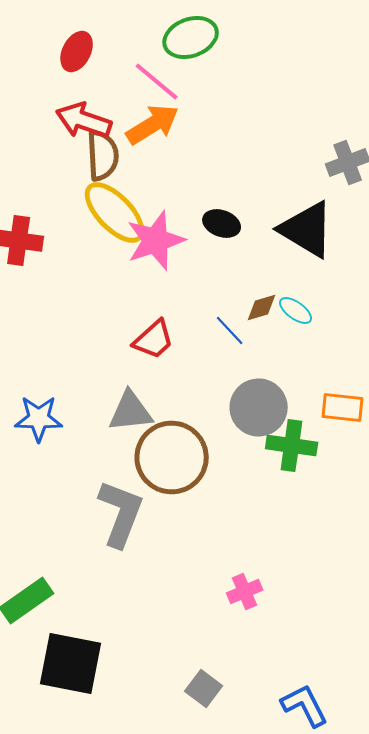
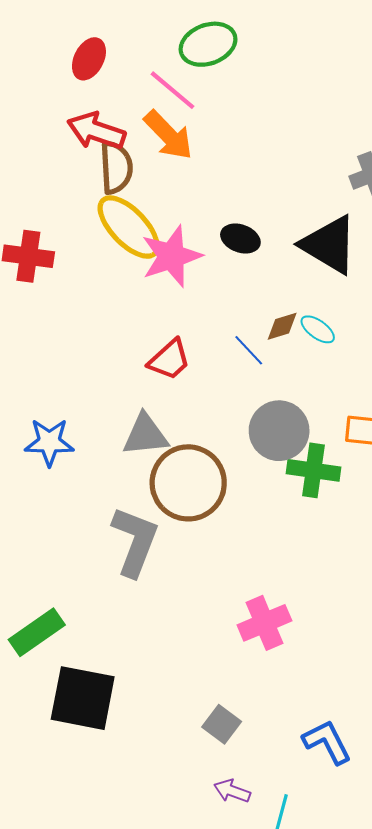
orange arrow: (153, 124) -> (168, 135), turned 78
pink cross: (245, 592) -> (264, 623), size x1.4

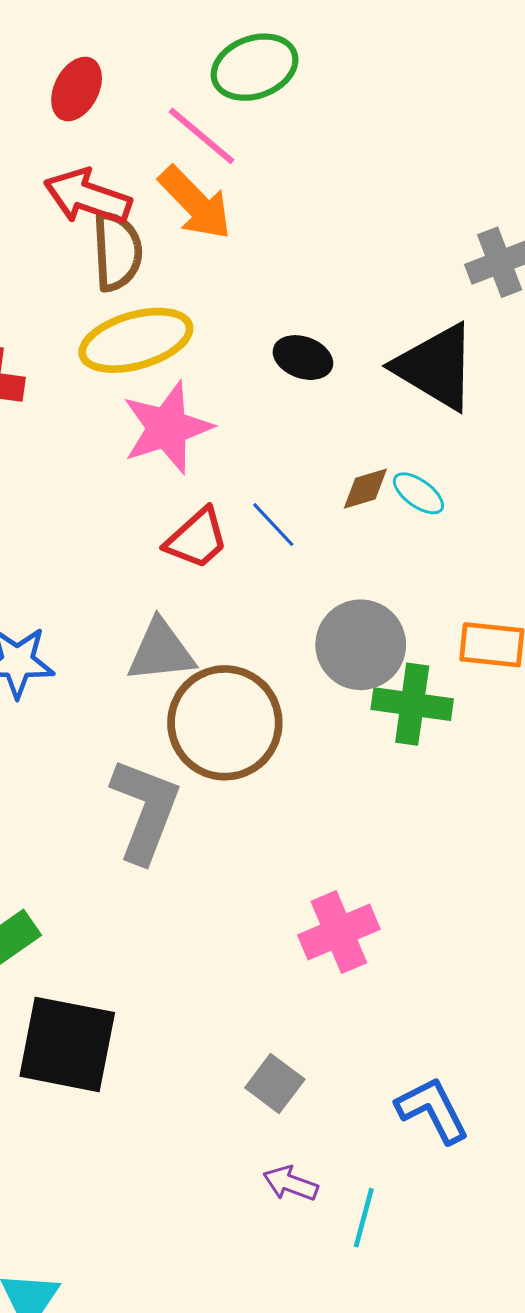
yellow ellipse: (129, 227) -> (136, 340), turned -62
pink star: (171, 256) -> (167, 428), moved
blue line: (249, 350) -> (273, 525), moved

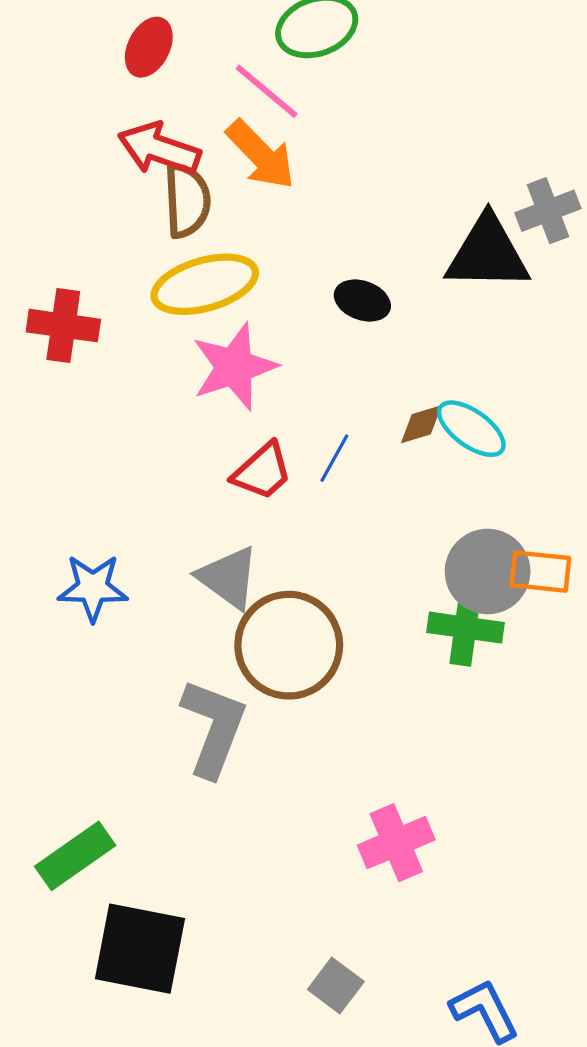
black triangle: (436, 367) -> (488, 253), moved, turned -30
cyan ellipse: (418, 493) -> (471, 429), size x1.4
blue line: (273, 525) -> (334, 458), turned 72
gray circle: (361, 645) -> (488, 572), moved
gray triangle: (161, 651) -> (228, 577), turned 42

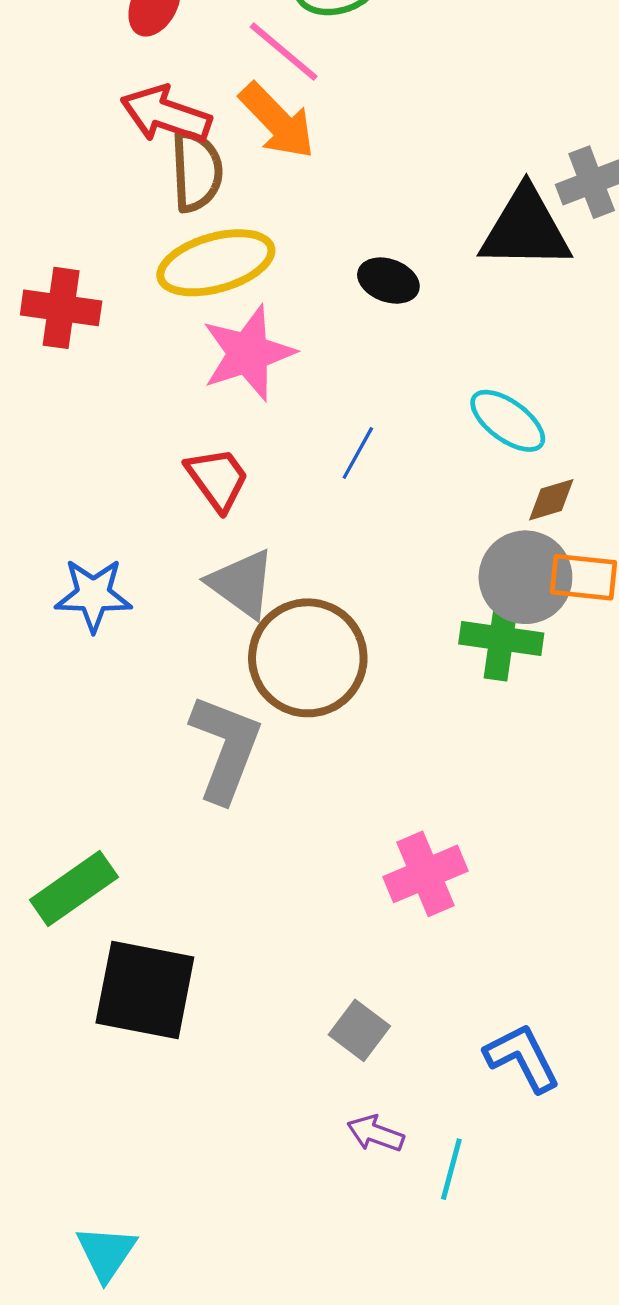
brown diamond: (421, 424) -> (551, 500), moved
red trapezoid: (262, 471) -> (217, 479), moved, turned -84

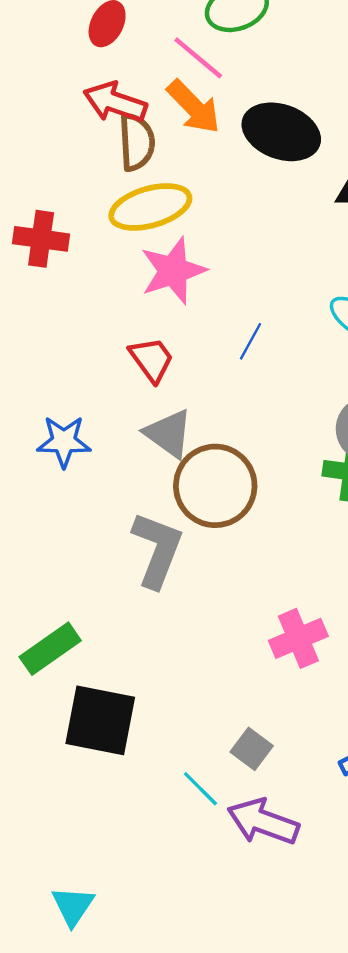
black ellipse: (388, 281) -> (281, 132), moved, size x1.8
purple arrow: (376, 1134) -> (263, 822), size x1.8
cyan line: (451, 1169) -> (200, 789), moved, turned -60

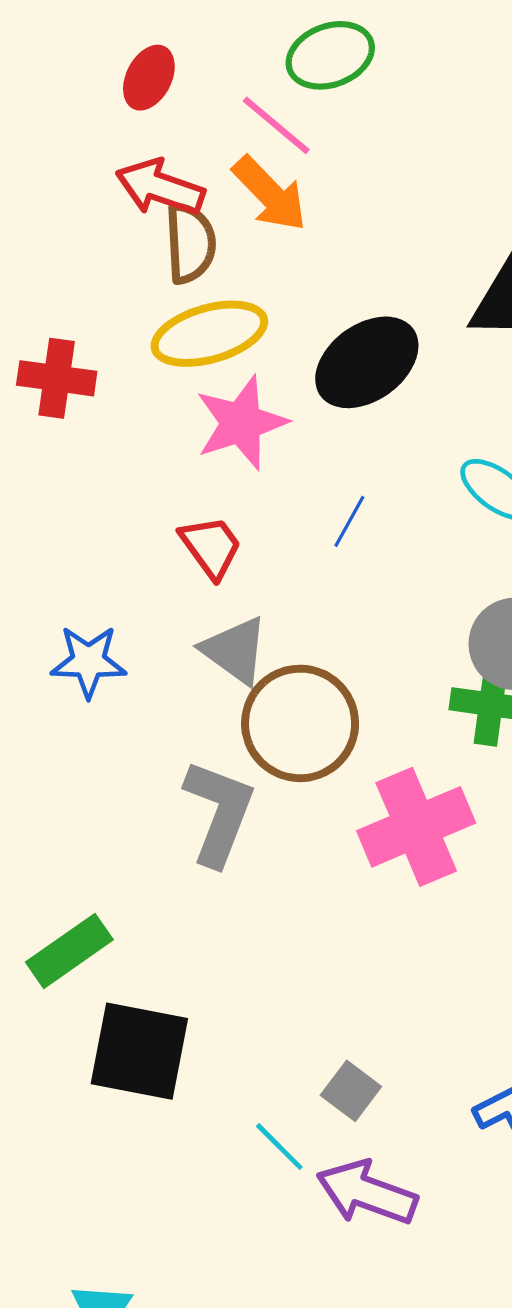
black ellipse: (281, 132) -> (367, 362), moved, turned -56
pink cross: (298, 638) -> (416, 827), moved, size x1.4

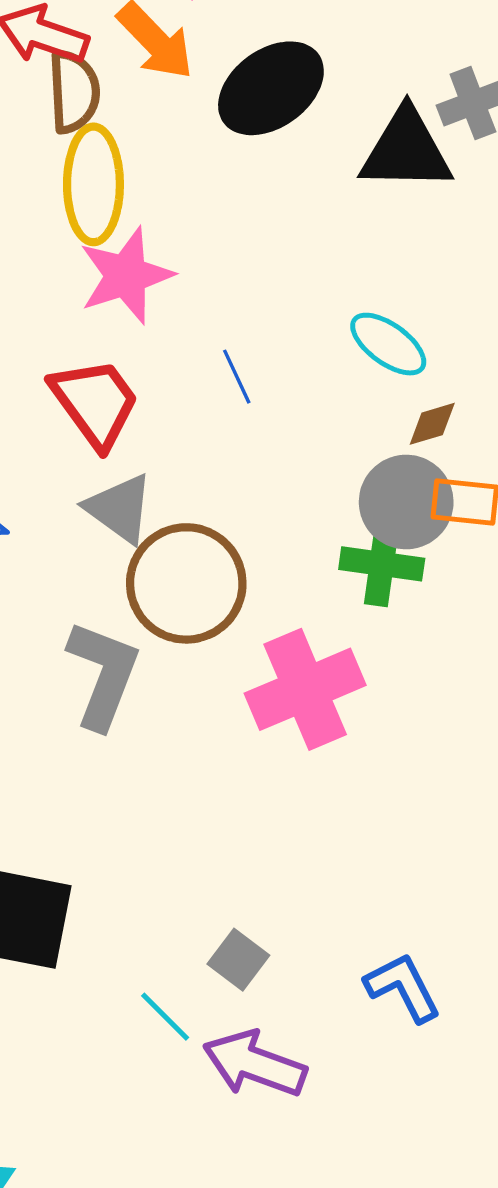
yellow ellipse: (209, 334) -> (93, 184), turned -74
black ellipse: (367, 362) -> (271, 88), moved
blue line: (349, 521) -> (237, 377), turned -54
red trapezoid: (211, 547) -> (95, 403), size x1.4

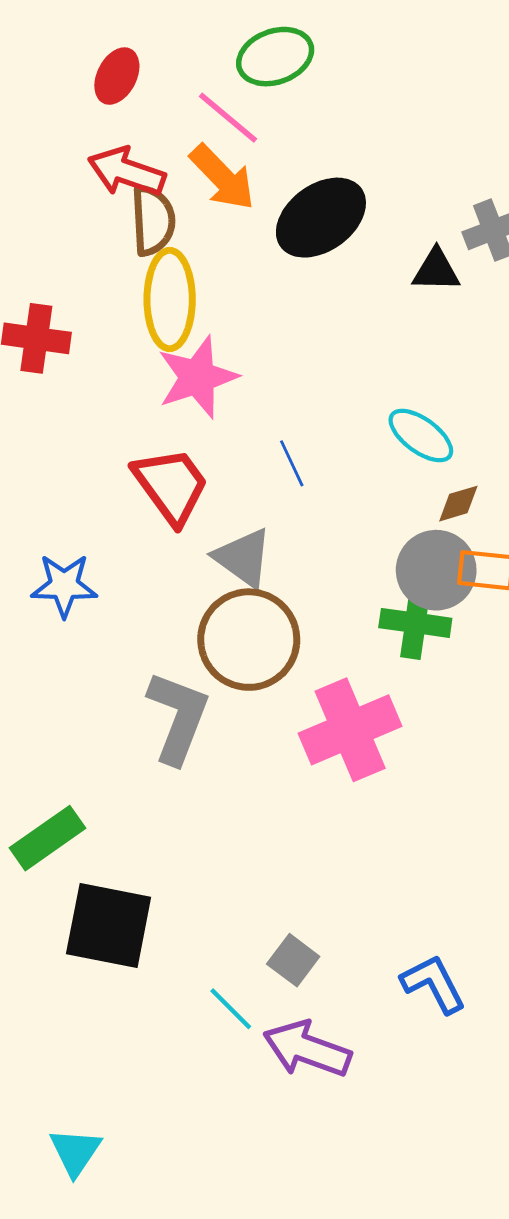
black triangle: (406, 150) -> (436, 270), size x0.6
gray triangle: (119, 509) -> (243, 558), moved

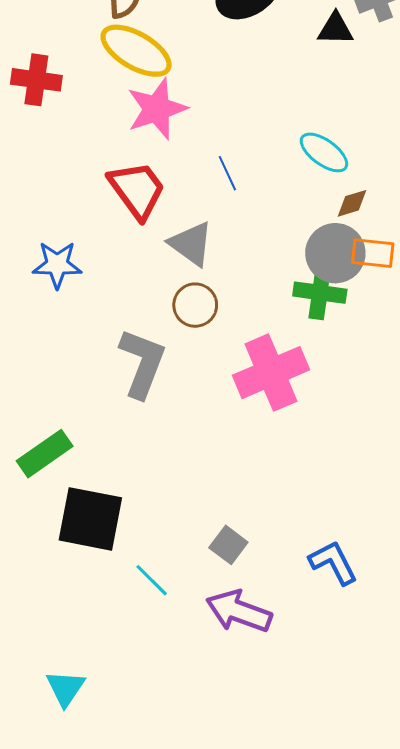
yellow ellipse: (170, 299) -> (136, 51), turned -60
brown circle: (249, 640) -> (195, 305), size x0.6
cyan line: (231, 1009) -> (152, 580), moved

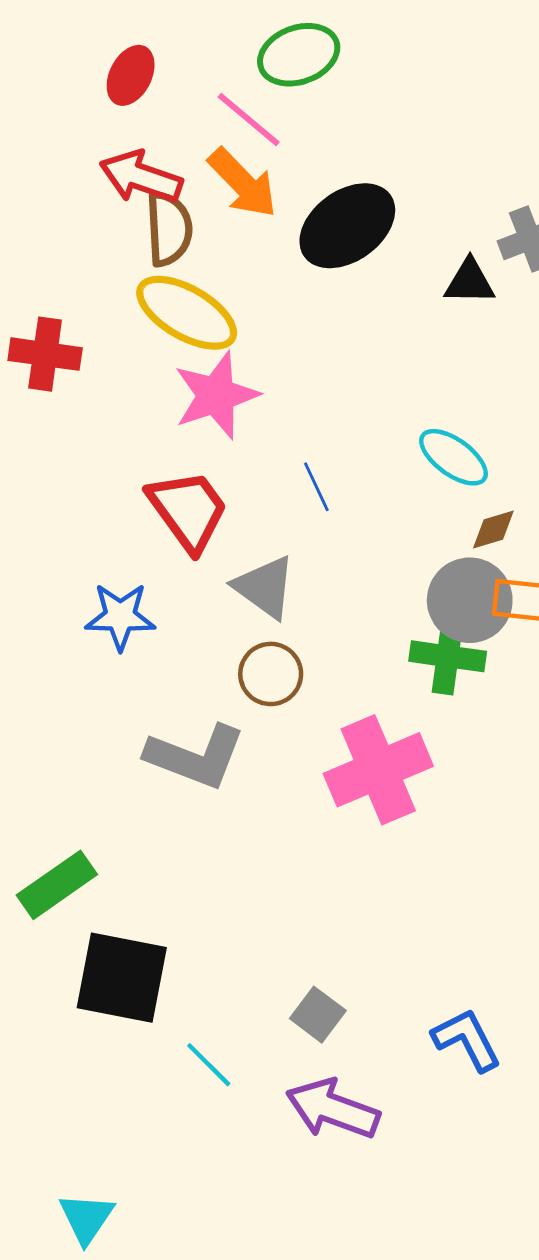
blue star: (57, 265) -> (120, 616), moved
gray L-shape: (142, 363) -> (195, 757), turned 90

